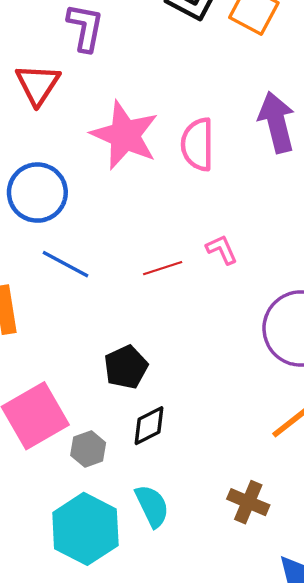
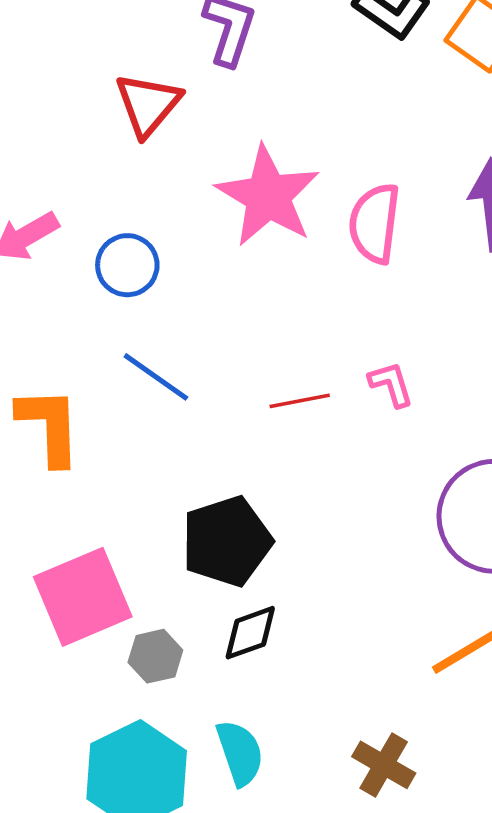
blue circle: (37, 193) -> (127, 265), size x0.7
black pentagon: (126, 367) -> (227, 541), size x1.4

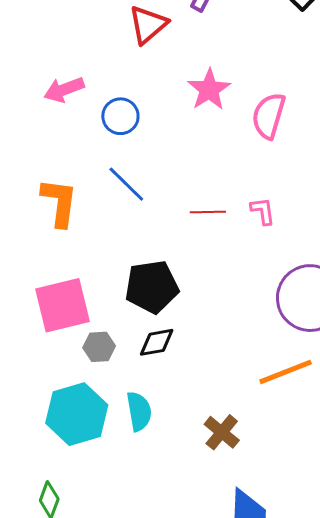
pink star: (268, 196) -> (209, 90), size x0.7

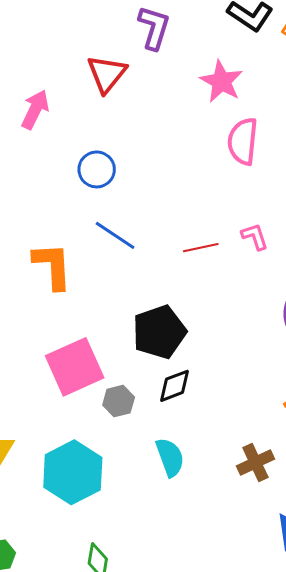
pink arrow: (64, 90) -> (35, 109), moved, turned 147
pink star: (209, 90) -> (221, 81), moved
cyan hexagon: (77, 414) -> (73, 472), moved
brown cross: (222, 432) -> (255, 462), turned 36

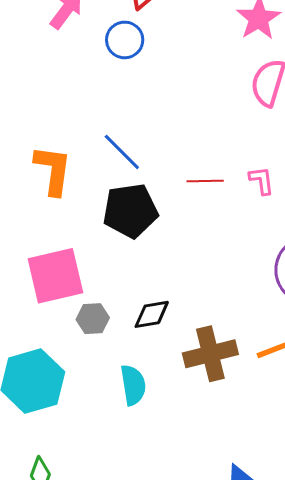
blue circle: (97, 169) -> (125, 40), moved
black pentagon: (159, 332) -> (130, 211), moved
brown cross: (255, 462) -> (210, 354), moved, size x1.4

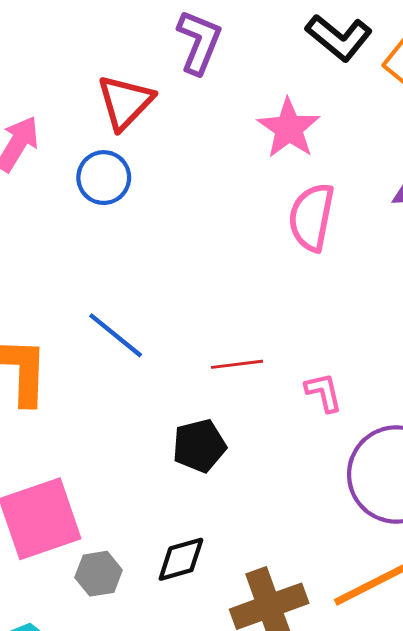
pink L-shape: (262, 180) -> (324, 392), moved
black pentagon: (130, 211) -> (199, 446), moved, size x0.7

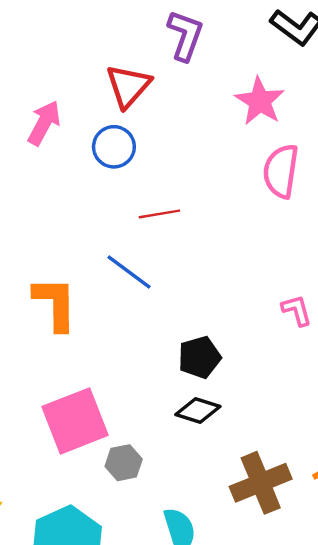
red line: (237, 364) -> (159, 214), moved
black diamond: (181, 559) -> (198, 410), moved, turned 36

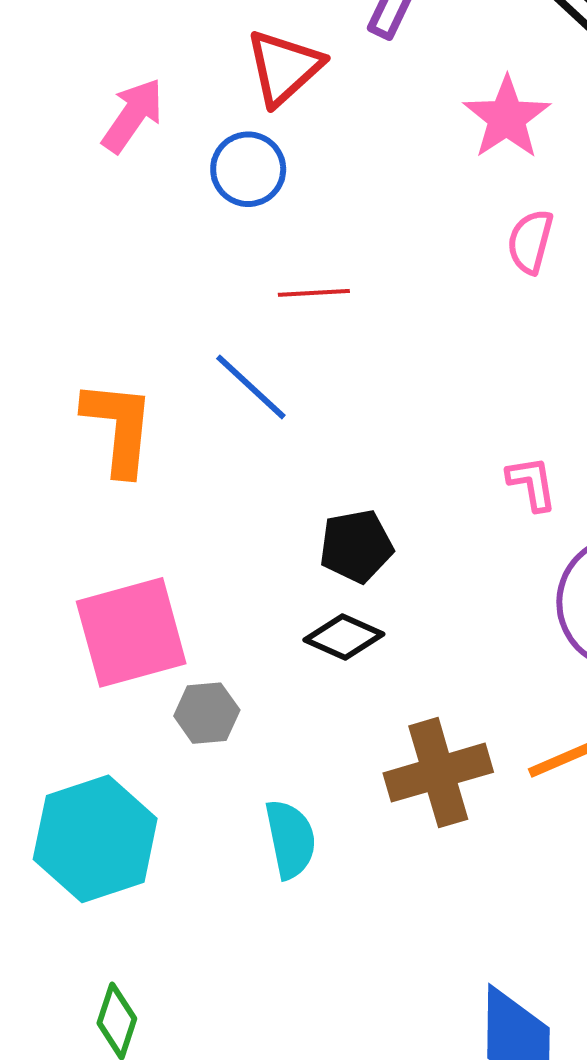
pink semicircle: (281, 171) -> (530, 242), size x0.7

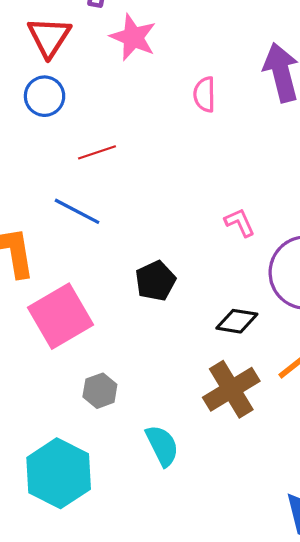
pink star: (507, 118) -> (133, 37), moved
pink square: (131, 632) -> (61, 316), moved
black diamond: (344, 637) -> (237, 321), moved

